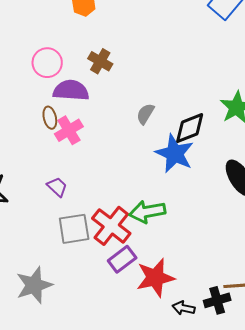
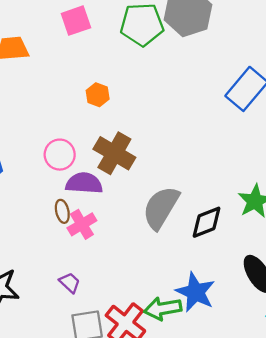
brown cross: (100, 61) -> (114, 153), size x1.6
gray semicircle: (145, 114) -> (161, 208), size x2.0
blue star: (175, 154) -> (195, 292), moved

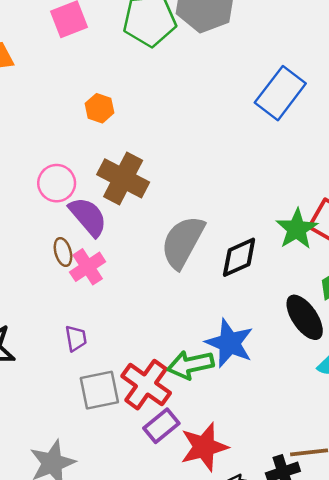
purple semicircle: (84, 183) -> (88, 217), turned 48
purple trapezoid: (70, 283) -> (76, 338), turned 40

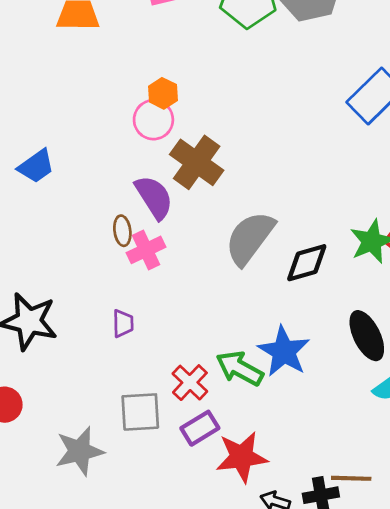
orange hexagon: (99, 108) -> (163, 93), moved
pink circle: (57, 183) -> (153, 120), moved
green arrow: (191, 365) -> (240, 368), turned 33
red cross: (146, 385) -> (190, 383), size x0.7
gray square: (99, 390) -> (140, 412), moved

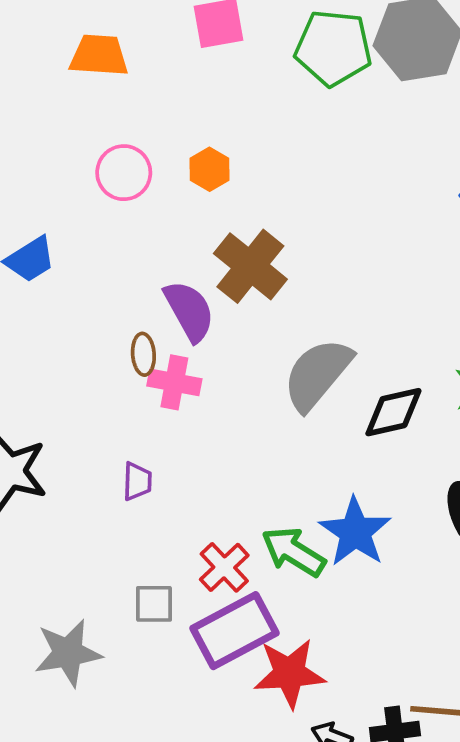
pink circle: (153, 120) -> (124, 173), moved
pink cross: (146, 250) -> (174, 382), turned 33
gray square: (140, 412) -> (154, 604), size x0.7
purple rectangle: (200, 428) -> (234, 631), size x1.6

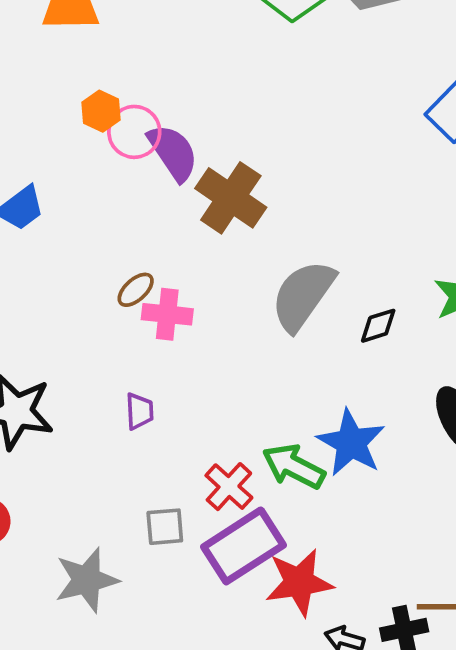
orange hexagon: (210, 169) -> (101, 111), moved
pink circle: (124, 173) -> (134, 132), moved
purple semicircle: (189, 311) -> (173, 152), moved
brown ellipse: (143, 354) -> (136, 290), turned 57
black diamond: (393, 412) -> (378, 326), size x0.7

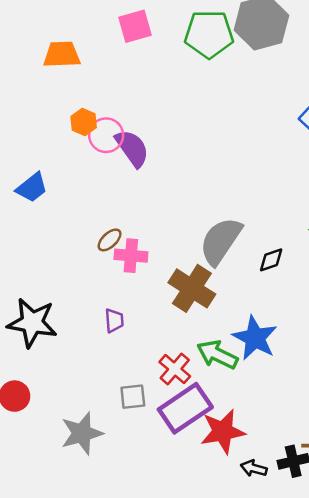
brown cross: (231, 198) -> (192, 288), moved

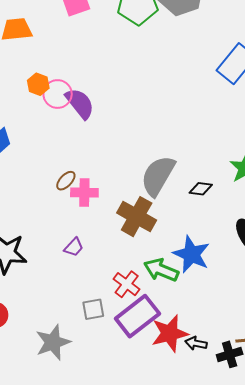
black diamond: (271, 260) -> (201, 189), turned 30
purple trapezoid: (114, 321) -> (74, 247), turned 50
black arrow: (254, 468) -> (196, 343), moved

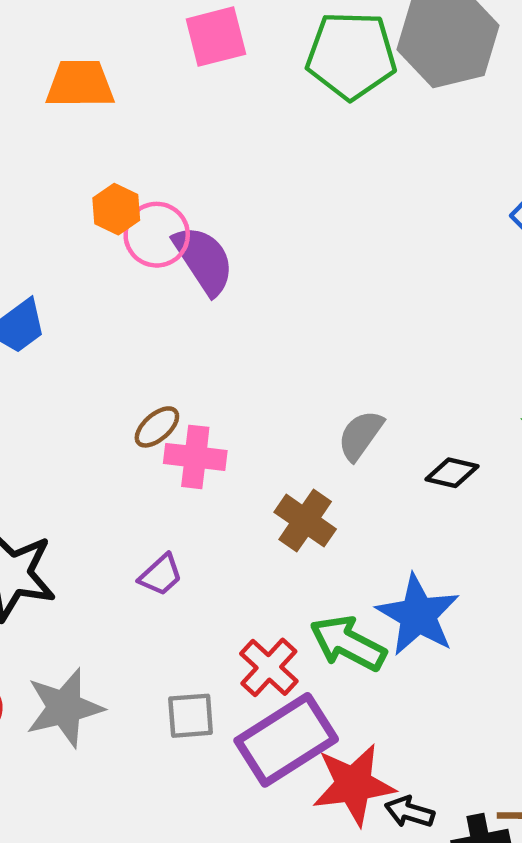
gray semicircle: (158, 176) -> (361, 435), size x0.6
brown cross: (137, 217) -> (305, 521), size x0.7
gray star: (53, 342) -> (64, 708), moved

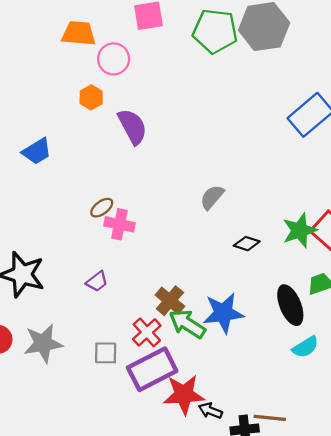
pink circle: (157, 235) -> (114, 59), moved
gray semicircle: (361, 435) -> (212, 197), moved
brown cross: (305, 521) -> (170, 301), moved
blue star: (418, 615) -> (223, 313), turned 30

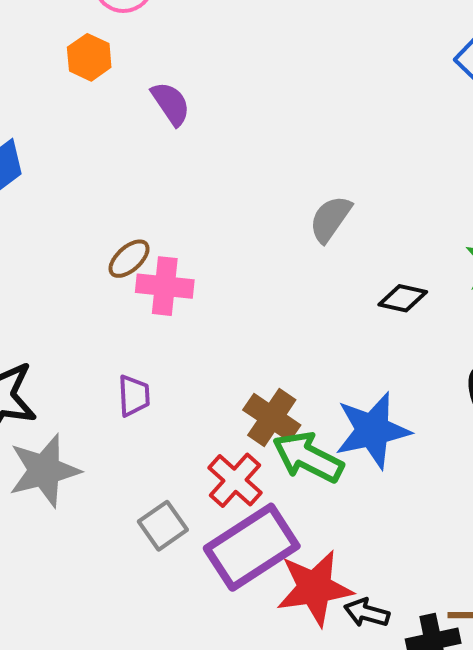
purple semicircle: (132, 127) -> (171, 104), size x0.7
purple trapezoid: (97, 282) -> (134, 396), turned -50
gray star: (43, 343) -> (44, 470), moved
gray square: (106, 353) -> (163, 526), turned -30

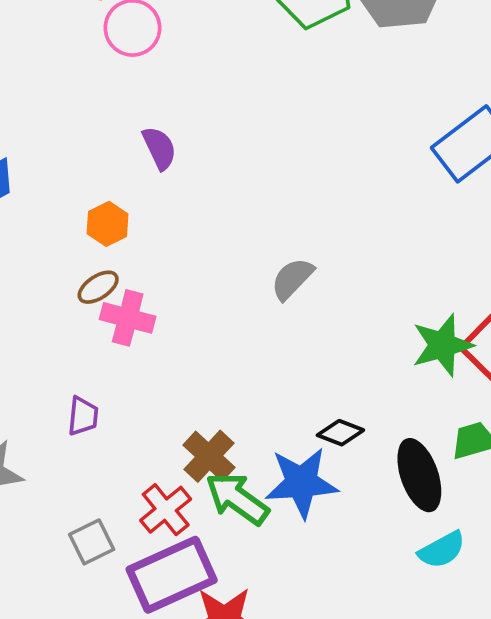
orange hexagon: (89, 57) -> (108, 224), moved
black diamond: (403, 298) -> (340, 433), moved

